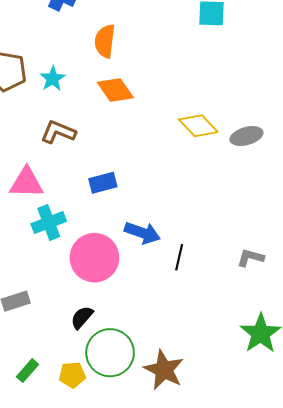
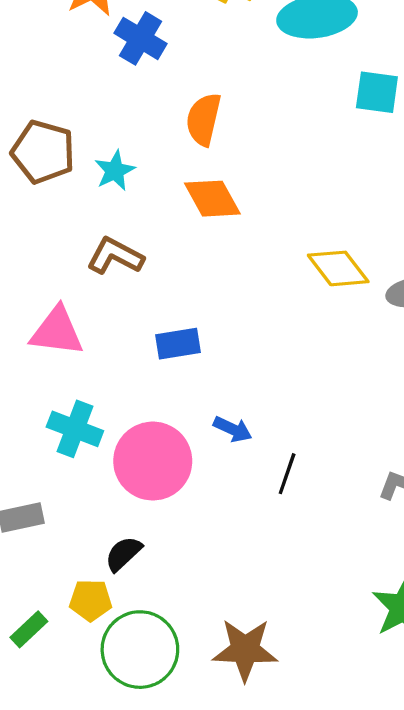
cyan cross: (49, 222) -> (75, 429), moved, turned 36
blue arrow: (142, 233) -> (233, 429), size x0.7
green circle: (110, 353) -> (140, 650), moved
brown star: (164, 370) -> (245, 650), turned -30
yellow pentagon: (72, 375) -> (91, 600), moved

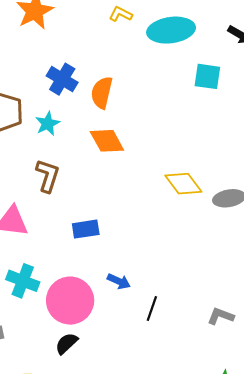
blue cross: (140, 38) -> (62, 79), moved
brown L-shape: (115, 256) -> (48, 176), turned 80
black semicircle: (123, 554) -> (66, 343), moved

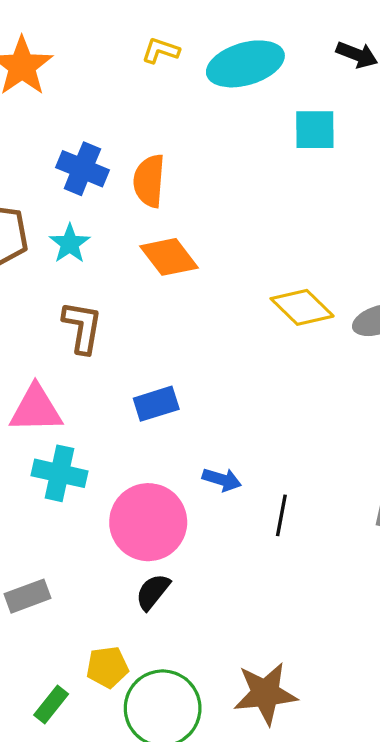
cyan cross: (23, 281) -> (59, 473), moved

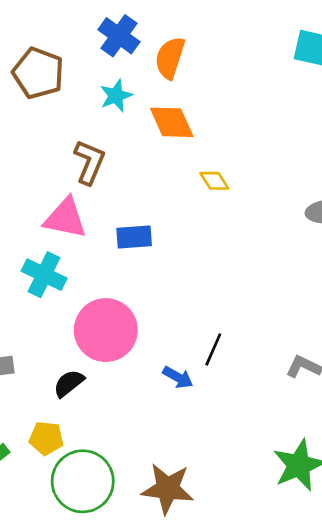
cyan star: (70, 244) -> (116, 96), moved
yellow diamond: (302, 307) -> (214, 181), moved, size x0.6
pink triangle: (36, 409) -> (65, 218), moved
blue arrow: (222, 480) -> (178, 377), moved
black semicircle: (153, 592) -> (69, 383), moved

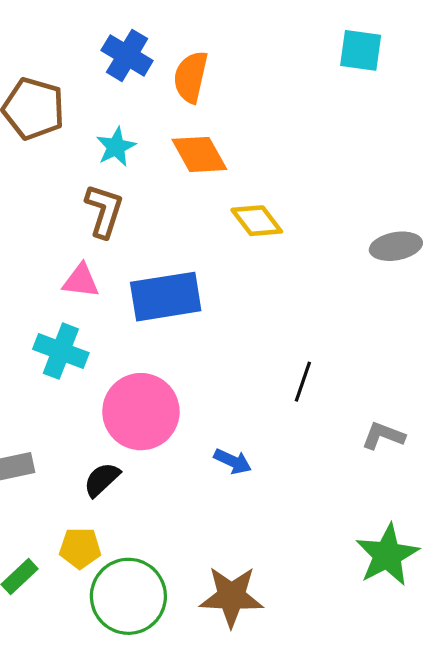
cyan star: (116, 96) -> (116, 147), moved
yellow diamond: (214, 181) -> (257, 221), size x1.4
pink triangle: (65, 218) -> (81, 281), size x0.7
blue rectangle: (134, 237) -> (166, 297), size x1.6
black line: (213, 349) -> (303, 382), moved

